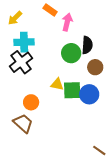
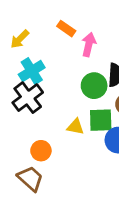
cyan cross: (24, 42) -> (32, 71), turned -30
green square: (72, 90) -> (101, 120), moved

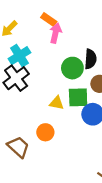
pink arrow: (89, 44) -> (56, 33), moved
orange circle: (41, 151) -> (45, 132), moved

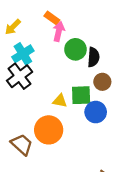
green circle: (72, 68) -> (75, 49), moved
orange circle: (45, 132) -> (49, 130), size x1.6

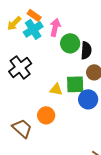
orange rectangle: (52, 18) -> (34, 15), moved
cyan cross: (23, 54) -> (33, 29), moved
orange circle: (49, 130) -> (46, 115), size x0.7

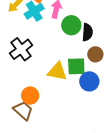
yellow triangle: (56, 89) -> (57, 71), size x1.5
orange circle: (46, 115) -> (30, 96), moved

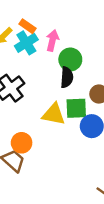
black semicircle: (87, 32) -> (67, 77), moved

